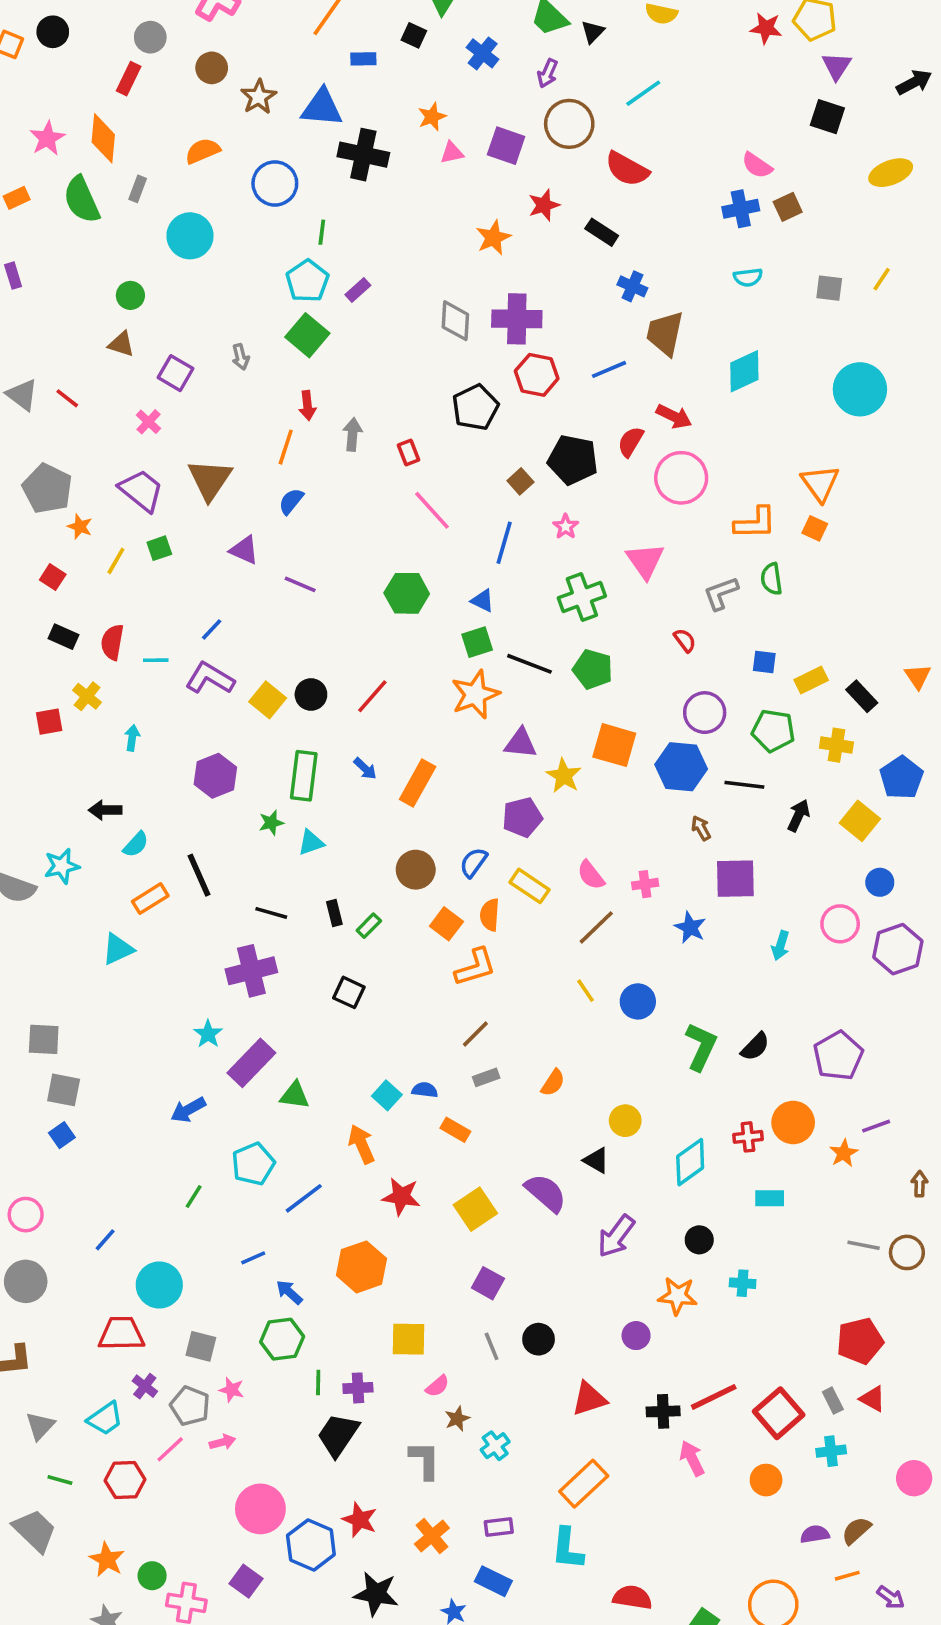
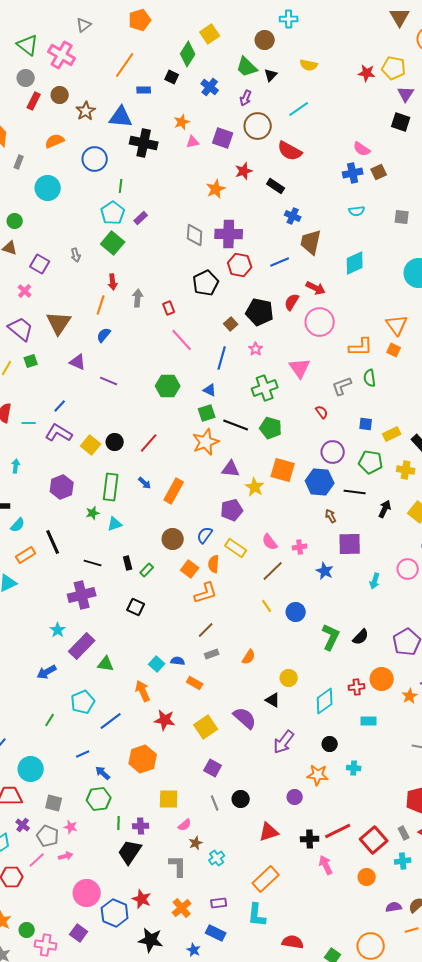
red rectangle: (129, 79) -> (34, 101), moved

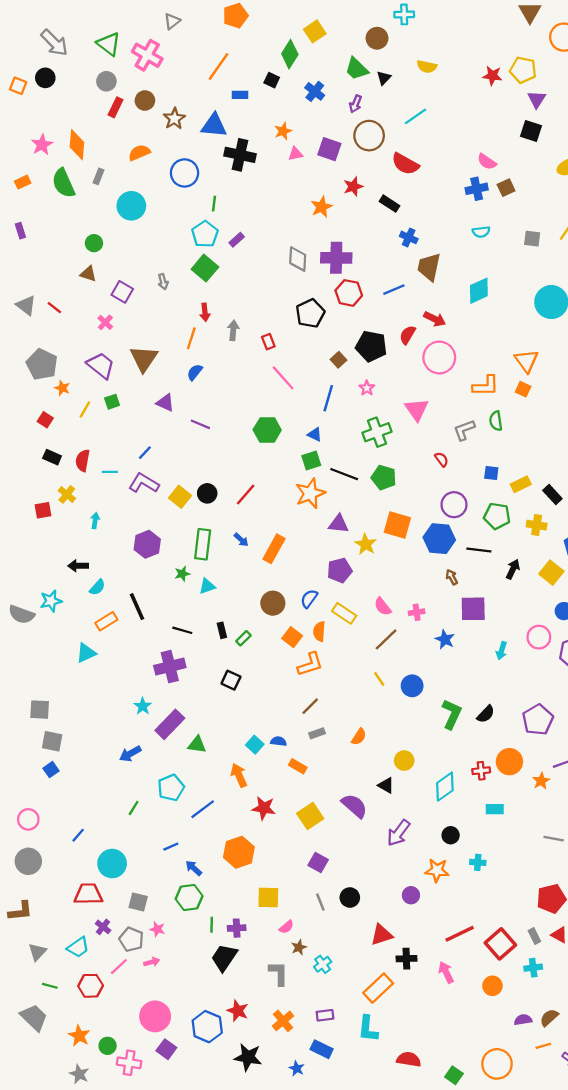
black cross: (310, 839) -> (406, 959), moved
pink circle: (87, 893) -> (155, 1016), moved

